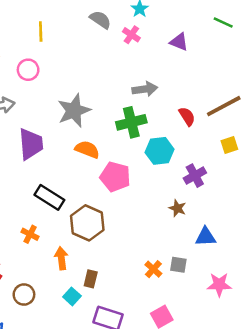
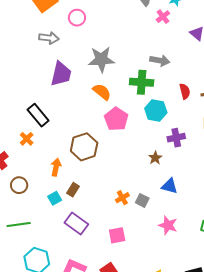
black rectangle: (49, 197) -> (38, 115), moved
orange cross: (30, 234) -> (27, 139), moved

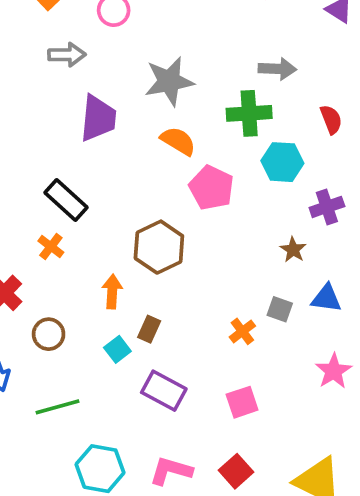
gray square: (142, 200) -> (280, 309), moved
pink star: (168, 225) -> (333, 371), turned 30

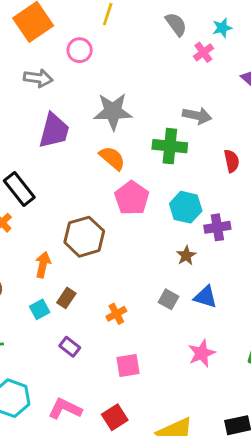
cyan hexagon: (282, 162) -> (186, 207), moved
orange cross: (242, 331) -> (116, 314), moved
purple rectangle: (164, 391) -> (70, 347), size x0.6

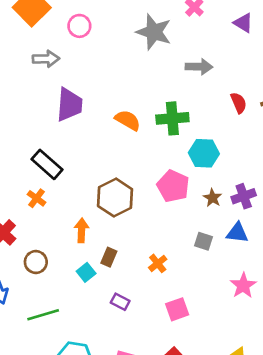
gray star: (113, 111) -> (154, 32), moved, turned 30
green cross: (170, 146) -> (172, 118), moved
pink pentagon: (132, 198) -> (173, 186), moved
purple cross: (217, 227) -> (244, 196), moved

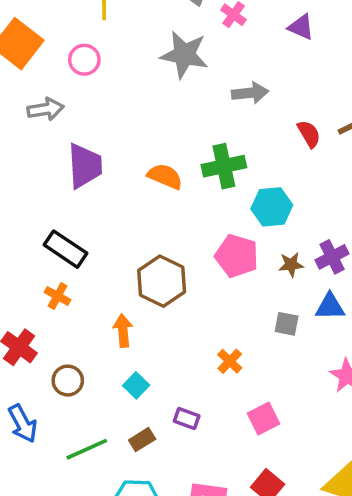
brown star: (213, 198) -> (291, 265), turned -30
brown rectangle: (109, 257) -> (142, 440), moved, turned 42

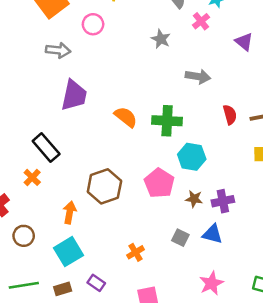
gray star: (184, 55) -> (161, 39), size x0.6
cyan square: (136, 385) -> (69, 252), size x1.6

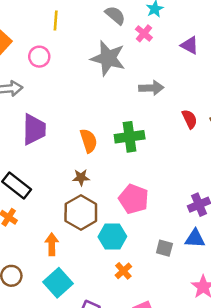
gray star: (161, 39) -> (108, 58), size x1.8
orange semicircle: (126, 117) -> (89, 141), turned 45
cyan hexagon: (192, 157) -> (112, 237), moved
brown star: (194, 199) -> (81, 177), moved

